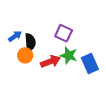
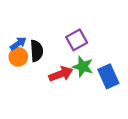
purple square: (64, 33) -> (77, 40), turned 36
orange circle: (25, 55) -> (18, 57), moved

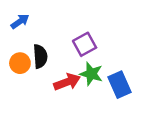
blue arrow: (18, 43) -> (20, 21), moved

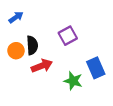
green star: (91, 74) -> (73, 81), moved
red arrow: (67, 82) -> (42, 66), moved

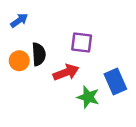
purple square: (68, 36) -> (82, 43), turned 36
red arrow: (42, 66) -> (66, 72), moved

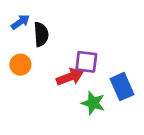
purple square: (82, 43) -> (86, 62), moved
black semicircle: (39, 54) -> (41, 34), moved

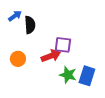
orange circle: (20, 65) -> (18, 59), moved
blue rectangle: (122, 87) -> (87, 76), moved, turned 42

